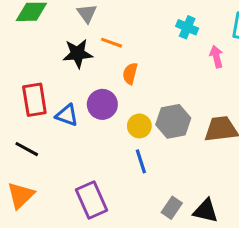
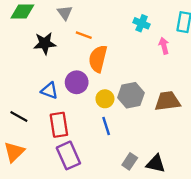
black star: (78, 53) -> (45, 43), moved
orange semicircle: (130, 74) -> (98, 59), size x1.6
red rectangle: (34, 100) -> (59, 125), moved

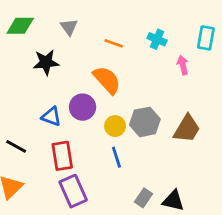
orange line: (84, 35) -> (114, 43), moved
orange semicircle: (98, 59) -> (107, 80), turned 124
brown trapezoid: (167, 101) -> (187, 129), turned 128

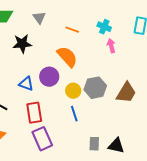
pink arrow: (183, 65) -> (111, 46), moved
gray rectangle: (144, 198) -> (94, 144), turned -32

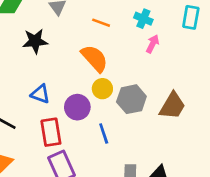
pink arrow: (111, 46) -> (153, 44), turned 40
purple circle: (49, 77) -> (77, 107), moved
yellow circle: (73, 91) -> (102, 89), moved

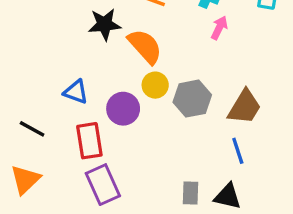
black star: (35, 41) -> (105, 24), moved
blue line: (104, 134) -> (238, 151), moved

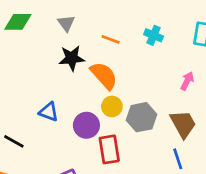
pink arrow: (219, 28) -> (187, 81), moved
brown trapezoid: (245, 107) -> (183, 124), turned -60
red rectangle: (89, 141) -> (109, 149), moved

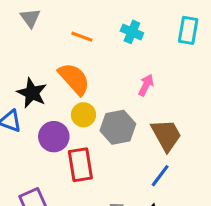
black star: (72, 58) -> (32, 93), moved, turned 30
pink arrow: (187, 81) -> (146, 85), moved
blue line: (178, 159) -> (160, 176), turned 55

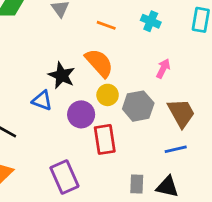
blue line: (160, 176) -> (176, 149), turned 40

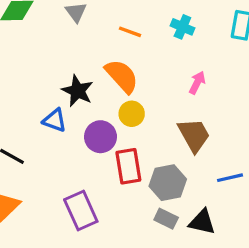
gray hexagon: (138, 106) -> (168, 183), moved
brown trapezoid: (181, 113) -> (194, 135), moved
blue line: (176, 149) -> (230, 178), moved
gray rectangle: (137, 184) -> (166, 219), turned -66

